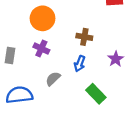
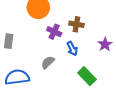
purple cross: (41, 49) -> (54, 32), moved
blue arrow: (80, 64) -> (72, 49), turned -48

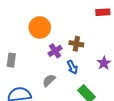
purple cross: (54, 32) -> (55, 51), turned 32

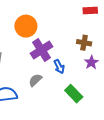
brown cross: (76, 44) -> (84, 43), moved
purple cross: (55, 51) -> (41, 50), size x1.5

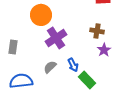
blue arrow: (59, 67) -> (73, 65), moved

